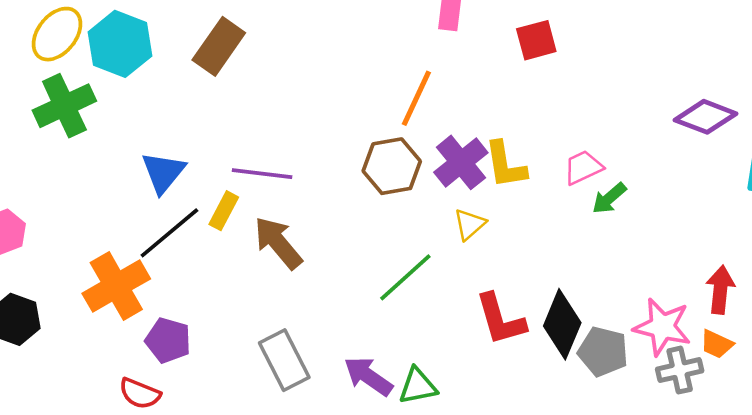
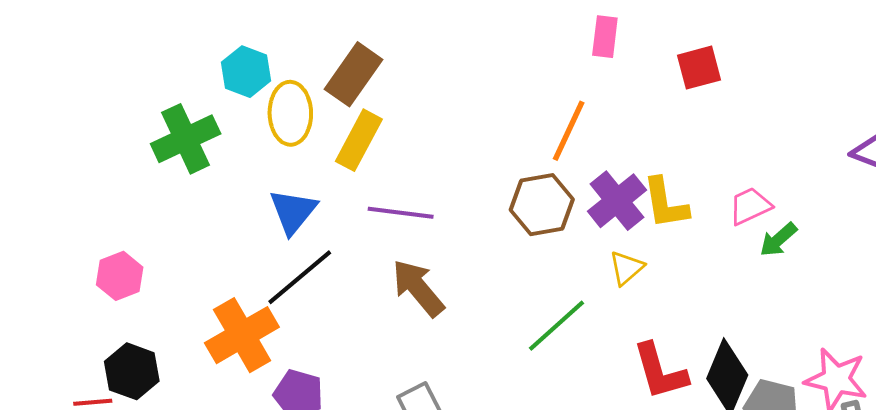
yellow ellipse: (57, 34) -> (290, 113), moved, turned -40
cyan hexagon: (120, 44) -> (246, 72), size x0.7
yellow rectangle: (224, 211) -> (359, 140), moved, size x1.4

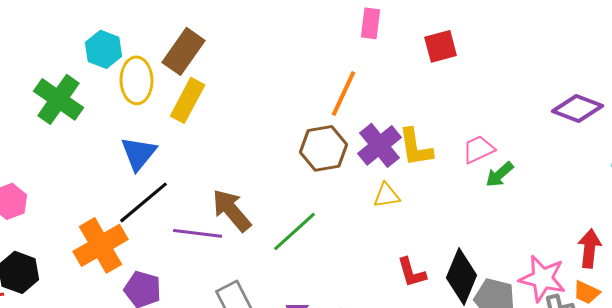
green cross: (186, 139) -> (59, 99), turned -30
purple line: (401, 213) -> (198, 233), moved
yellow triangle: (626, 268) -> (387, 195), turned 32
green line: (557, 326) -> (295, 231), moved
red L-shape: (660, 371) -> (412, 272), size x0.7

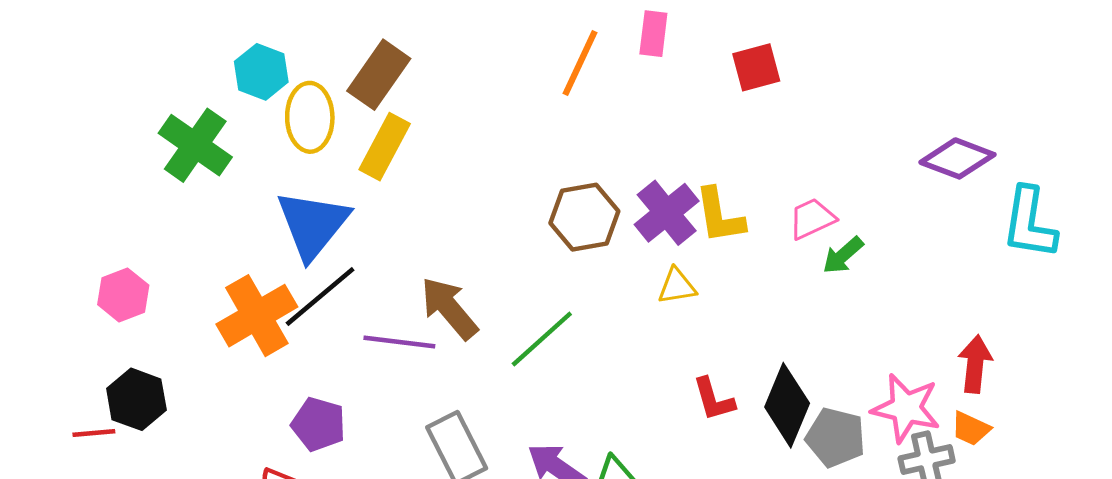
orange line: (344, 93) -> (580, 63), moved
blue triangle: (139, 153) -> (313, 225), size x1.4
orange cross: (101, 245) -> (257, 316), moved

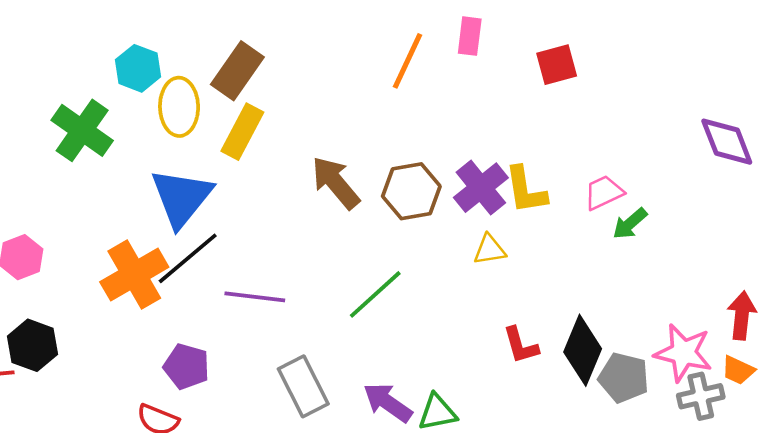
purple diamond: (957, 158) -> (727, 142), turned 48
brown arrow: (449, 308) -> (336, 183), moved

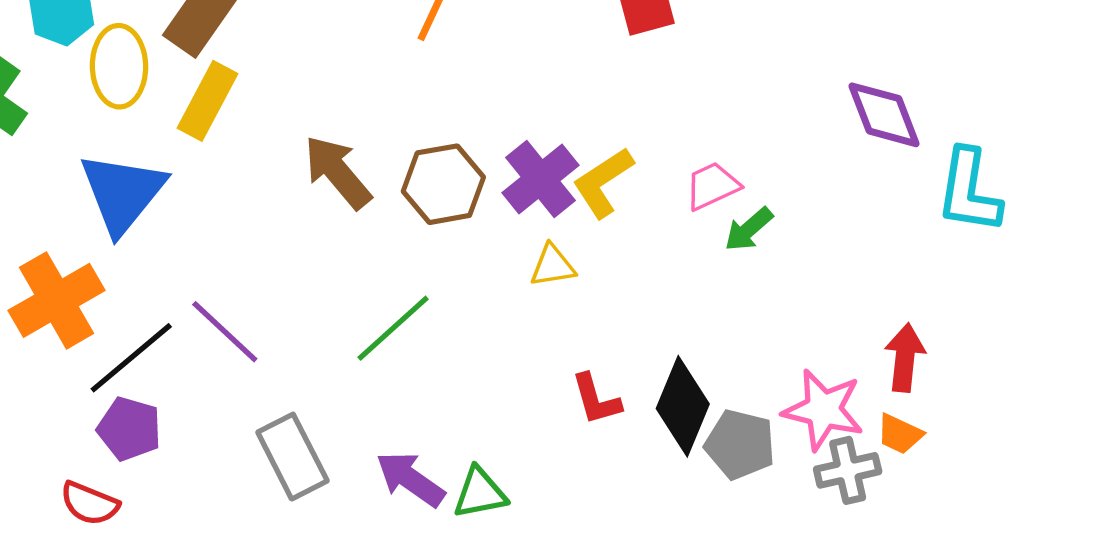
yellow L-shape: (526, 190) -> (603, 182), turned 66
black line: (188, 258) -> (131, 358), moved
purple line: (255, 297) -> (225, 332), turned 36

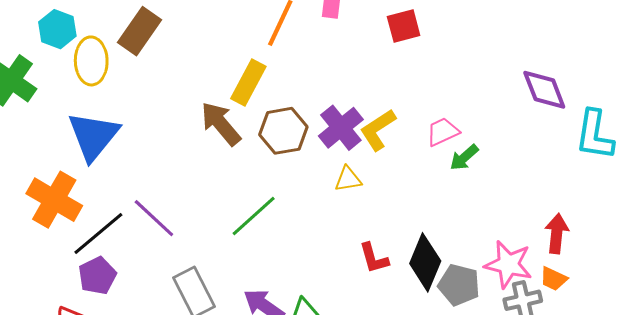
yellow rectangle: (207, 101) -> (248, 83), moved
orange cross: (57, 300) -> (54, 200), turned -30
purple pentagon: (129, 429) -> (97, 276), turned 30

